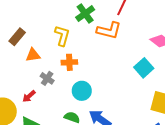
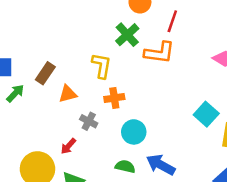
cyan square: (144, 68) -> (206, 114), moved

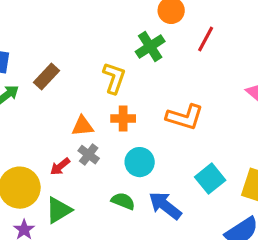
orange L-shape: (159, 53) -> (185, 117), moved
orange triangle: (68, 94) -> (83, 126), moved
cyan square: (206, 114) -> (210, 179), moved
gray cross: (89, 121) -> (89, 155), moved

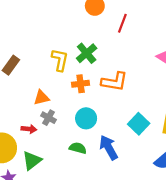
green cross: (150, 46) -> (87, 53), moved
orange cross: (123, 119) -> (81, 84), moved
red arrow: (60, 167) -> (29, 129), turned -128
blue arrow: (165, 206) -> (109, 147), turned 30

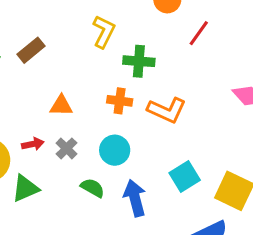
green cross: (87, 53) -> (139, 61), turned 30
yellow L-shape: (60, 60) -> (104, 32), moved
gray cross: (48, 118) -> (66, 148), moved
red arrow: (29, 129) -> (33, 144), turned -32

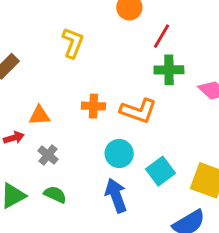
green cross: (139, 61) -> (169, 70), moved
red arrow: (33, 144) -> (14, 138), moved
cyan circle: (115, 150) -> (119, 154), moved
green semicircle: (93, 188) -> (55, 194), moved

